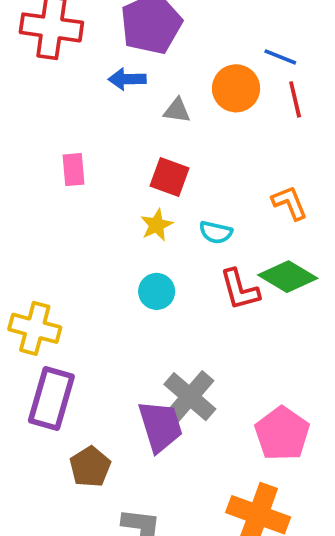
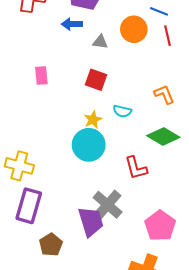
yellow star: (157, 225) -> (93, 120), moved
red L-shape: (240, 290) -> (136, 168), moved
cyan circle: (157, 291) -> (89, 145), size x1.6

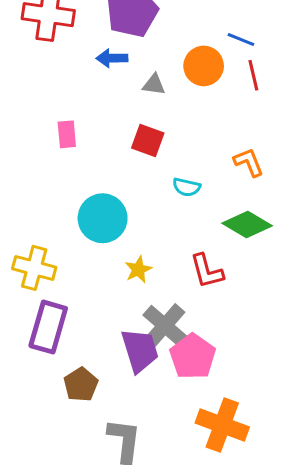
yellow star: (93, 120) -> (138, 270), moved
cyan circle: (89, 145) -> (103, 218), moved
pink pentagon: (160, 226) -> (193, 357), moved

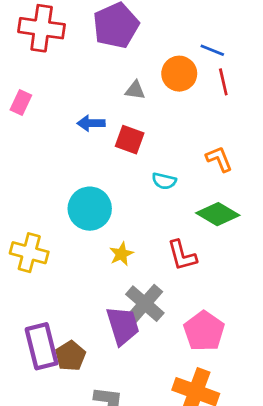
blue arrow: (112, 58) -> (91, 123), moved
pink rectangle: (67, 134) -> (21, 103), moved, turned 30
purple rectangle: (48, 327) -> (42, 346), moved, turned -30
pink pentagon: (193, 357) -> (204, 331), moved

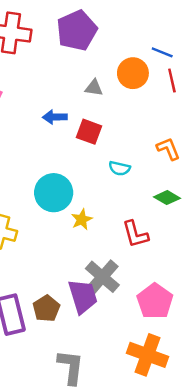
green diamond: (218, 214) -> (167, 198), size x0.7
yellow star: (121, 254) -> (82, 220), moved
brown pentagon: (70, 356) -> (46, 309), moved

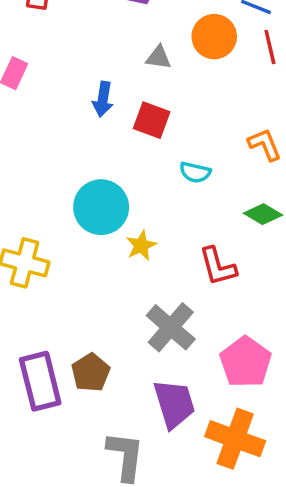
blue arrow: (55, 117) -> (103, 99), turned -80
purple trapezoid: (83, 296) -> (174, 404), moved

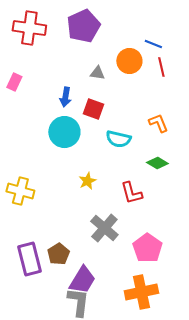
cyan semicircle: (195, 172) -> (118, 139), size x1.4
cyan circle: (101, 207) -> (64, 132), moved
purple trapezoid: (174, 404) -> (82, 280), moved, turned 48
orange cross: (235, 439) -> (141, 292), turned -32

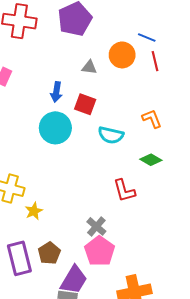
yellow star: (87, 181) -> (34, 211), moved
gray cross: (104, 228) -> (96, 226), size x0.7
pink pentagon: (147, 248) -> (100, 251), moved

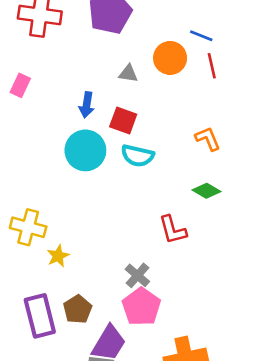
cyan semicircle: (111, 135) -> (137, 156), moved

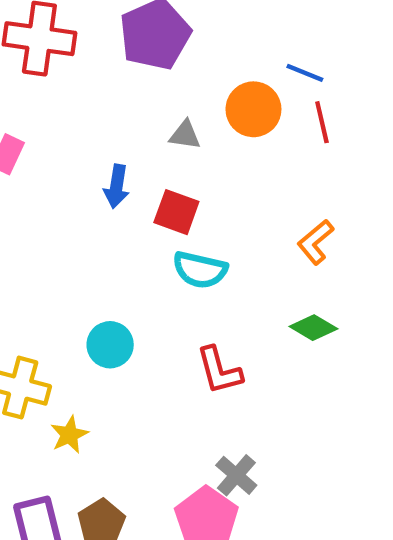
orange L-shape: (208, 139) -> (316, 242), turned -108
cyan circle: (85, 150) -> (110, 345), moved, size x0.7
red L-shape: (173, 230) -> (219, 370), moved
gray cross: (137, 275) -> (236, 475), moved

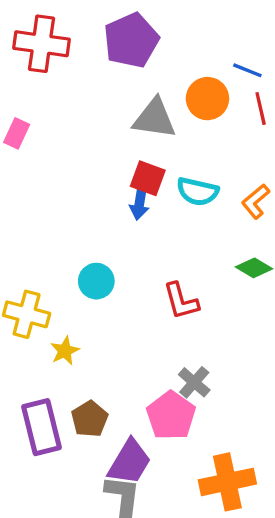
gray triangle: (185, 135) -> (154, 118), size x1.8
blue arrow: (116, 186) -> (139, 203), moved
cyan semicircle: (200, 270) -> (198, 191), moved

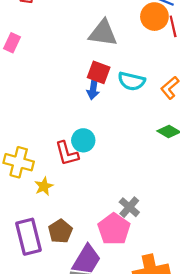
orange circle: (207, 99) -> (154, 17), moved
cyan circle: (96, 281) -> (83, 140), moved
red L-shape: (181, 301) -> (67, 153), moved

